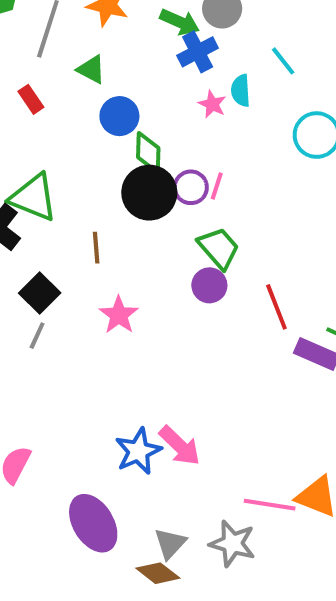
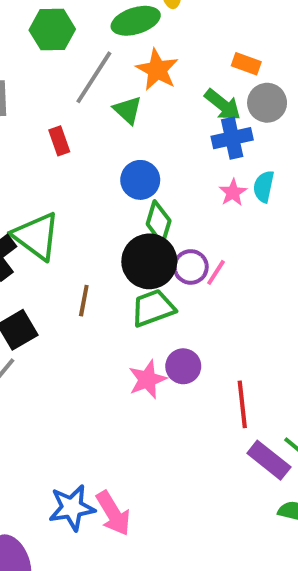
green triangle: (91, 69) -> (128, 110), moved
green trapezoid: (219, 248) -> (153, 308), moved, turned -84
pink star: (119, 315) -> (147, 379), moved

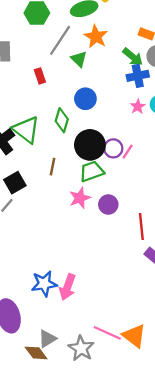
green diamond: (159, 222) -> (62, 120), moved
pink star: (147, 379) -> (80, 198), moved
pink arrow: (113, 513) -> (68, 287), turned 50

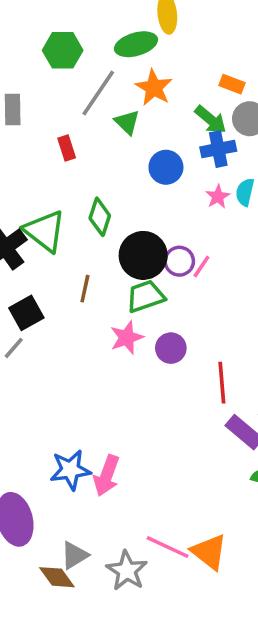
blue circle: (85, 99) -> (166, 167), moved

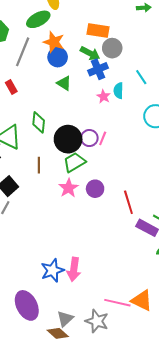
orange rectangle: (232, 84) -> (98, 30), size x1.5
green triangle: (127, 122) -> (64, 83), moved
blue circle: (166, 167) -> (58, 57), moved

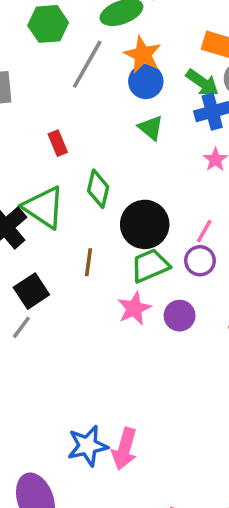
red rectangle: (11, 87) -> (58, 143), moved
purple circle: (89, 138) -> (200, 261), moved

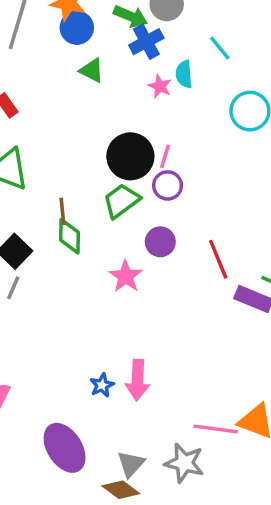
green diamond: (98, 189) -> (70, 236), moved
black circle: (145, 224) -> (130, 156), moved
pink star: (134, 308) -> (126, 276), moved
blue star: (88, 446) -> (102, 385), size x0.6

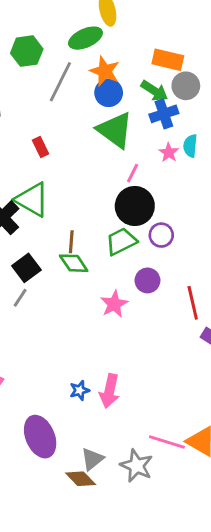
green triangle: (92, 70) -> (115, 130), size x1.8
pink line: (165, 156) -> (133, 173), moved
green diamond: (70, 236) -> (74, 263), turned -44

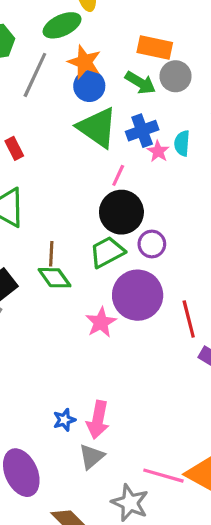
blue cross: (164, 114) -> (142, 131), moved
purple circle: (147, 280) -> (138, 295), size x1.8
gray triangle: (92, 459) -> (92, 457), moved

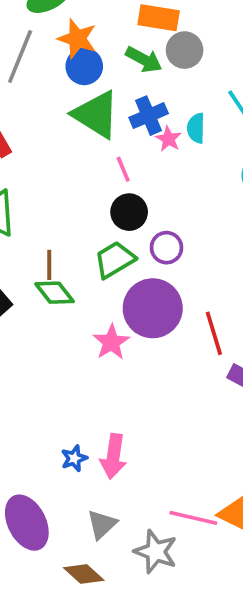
pink line: (118, 175) -> (123, 169), turned -45
black circle: (121, 212) -> (129, 212), size x0.7
gray triangle: (92, 457) -> (102, 524), moved

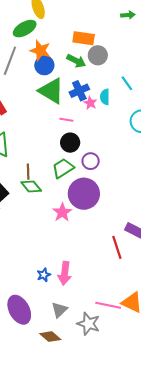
pink line: (123, 169) -> (66, 120), turned -56
red line: (214, 333) -> (117, 247), moved

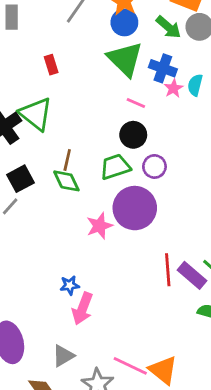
blue cross: (79, 91) -> (163, 68), turned 30
red line: (117, 247) -> (168, 270), moved
blue star: (44, 275) -> (70, 285), moved

